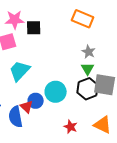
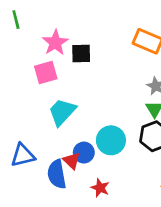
pink star: (15, 20) -> (55, 43), turned -30
red star: (71, 127) -> (100, 188), moved

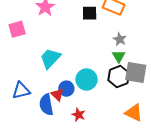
black square: (81, 53) -> (90, 13), moved
pink square: (46, 72) -> (17, 29), moved

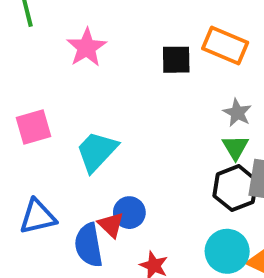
pink square: (17, 29) -> (34, 127), moved
cyan circle: (87, 79) -> (227, 251), moved

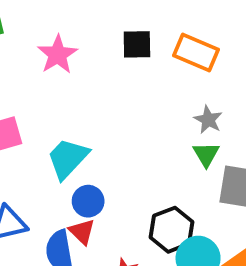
black square: (176, 60) -> (137, 44), moved
black hexagon: (235, 188) -> (172, 230), moved
blue circle: (129, 213) -> (88, 201), moved

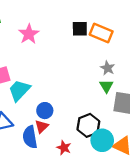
black square: (137, 44) -> (80, 29), moved
cyan trapezoid: (68, 158) -> (19, 90), moved
red triangle: (82, 232) -> (42, 126), turned 32

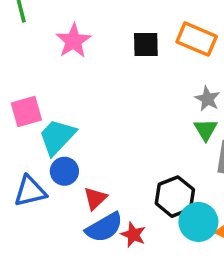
black square: (80, 29) -> (146, 44), moved
blue circle: (45, 111) -> (64, 171), moved
blue semicircle: (30, 137) -> (104, 227), moved, turned -110

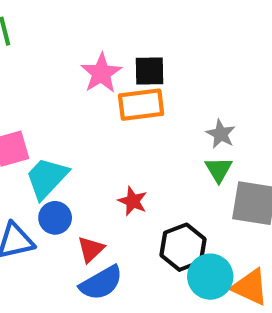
orange rectangle: (197, 39) -> (141, 105), moved, turned -30
pink star: (73, 41) -> (101, 73), moved
red star: (133, 235) -> (133, 201), moved

